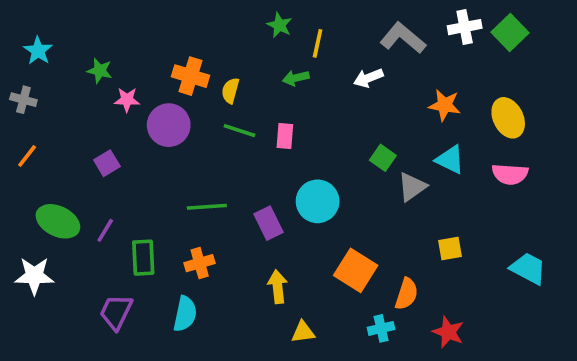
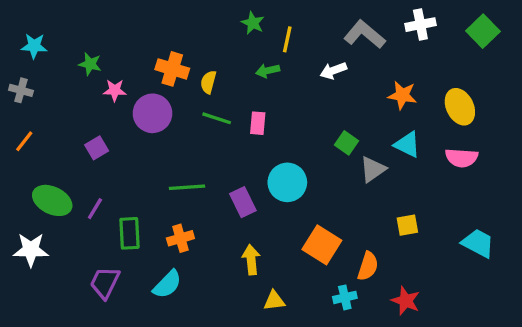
green square: (510, 33) -> (483, 31), moved
cyan star: (38, 51) -> (34, 46), turned -30
cyan semicircle: (185, 314) -> (167, 284), turned 32

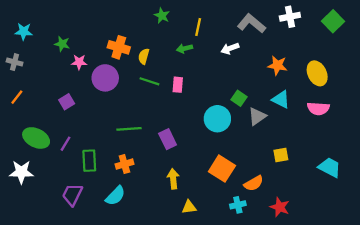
green star: (253, 23) -> (162, 16), moved
cyan circle: (287, 182) -> (217, 119), moved
orange semicircle: (368, 266) -> (254, 183), turned 42

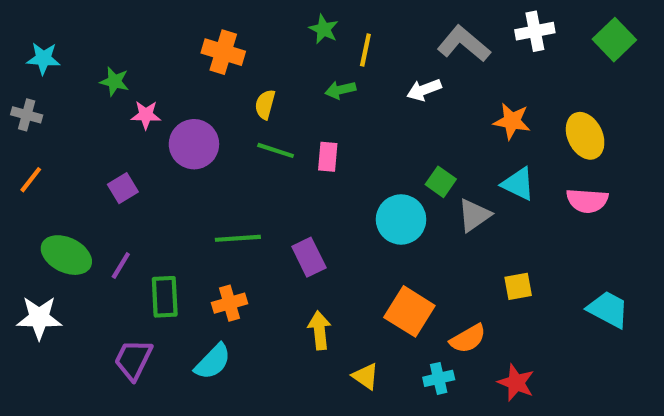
green star: (162, 16) -> (324, 29), moved
orange cross: (119, 47) -> (223, 52), moved
yellow triangle: (189, 207) -> (365, 376), moved, turned 42

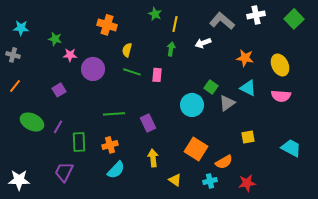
green arrow: (340, 90) -> (171, 49), moved, turned 112
white star: (39, 318) -> (19, 180), moved
cyan semicircle: (213, 362) -> (116, 170), moved
red star: (516, 383) -> (247, 183), turned -30

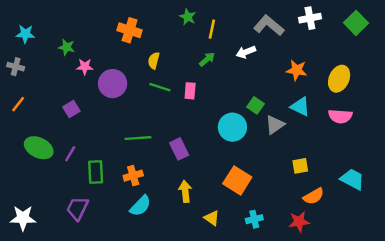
green arrow: (171, 49) -> (207, 59), turned 40
yellow ellipse: (280, 65) -> (339, 79), turned 50
orange semicircle: (224, 162) -> (314, 196), moved

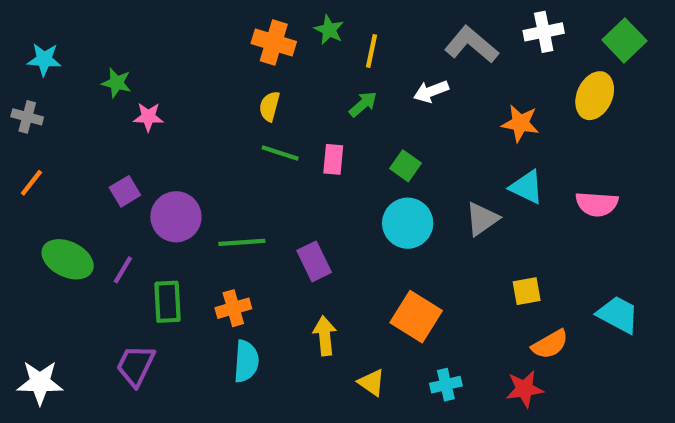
orange cross: (130, 30) -> (274, 43), moved
yellow ellipse: (339, 79) -> (595, 96), moved
purple circle: (113, 84) -> (176, 217), moved
green square: (255, 105) -> (406, 166), moved
cyan semicircle: (140, 206) -> (246, 361), turned -40

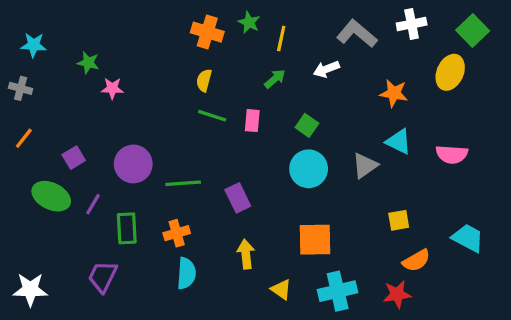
purple square: (125, 191) -> (74, 158), moved
orange square: (416, 317) -> (315, 240), turned -33
cyan cross: (446, 385) -> (338, 291), size x1.6

